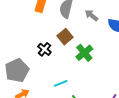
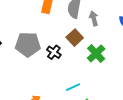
gray arrow: (92, 15) -> (94, 18), moved, turned 40
gray pentagon: (17, 70) -> (28, 44), moved, turned 30

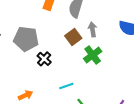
gray arrow: (94, 18) -> (93, 29), moved
black cross: (54, 52) -> (44, 59), moved

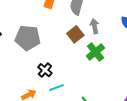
black cross: (44, 59) -> (45, 70), moved
cyan line: (66, 86) -> (57, 88), moved

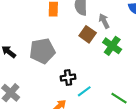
black cross: (45, 70) -> (68, 78), turned -32

